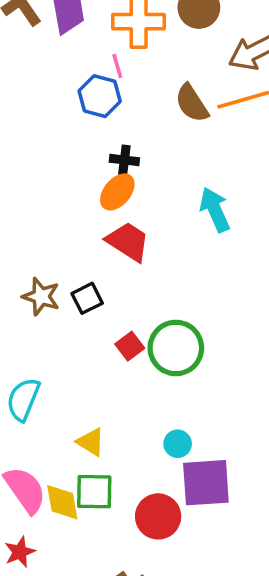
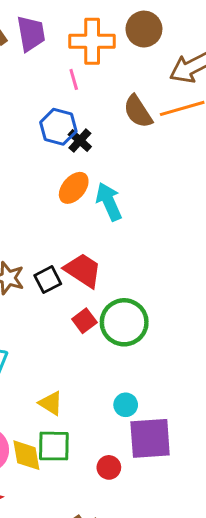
blue hexagon: (100, 96) -> (58, 127), moved
black cross: (124, 160) -> (80, 141), moved, turned 35
cyan arrow: (215, 210) -> (109, 202), moved
red trapezoid: (128, 242) -> (83, 270), moved
red circle: (158, 516) -> (109, 467), size x0.6

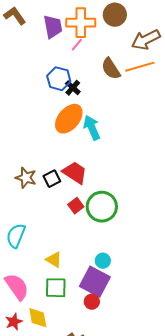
purple trapezoid: (31, 34) -> (53, 27), moved
pink line: (74, 79) -> (77, 45), moved, turned 56
orange ellipse: (74, 188) -> (69, 119), size x1.4
purple square: (150, 438) -> (95, 282), moved, turned 32
yellow diamond: (26, 455) -> (38, 318), moved

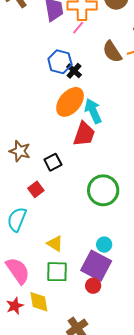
red trapezoid: (75, 173) -> (84, 134), moved, turned 76
brown star: (26, 178) -> (20, 151), moved
red square: (76, 206) -> (36, 189), moved

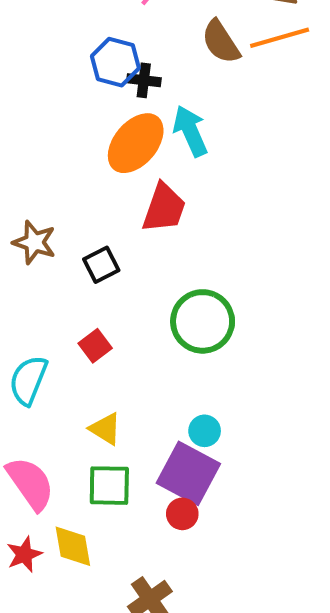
black cross: (74, 71) -> (144, 80), turned -35
cyan arrow: (93, 111) -> (190, 131), moved
red square: (36, 189) -> (95, 346), moved

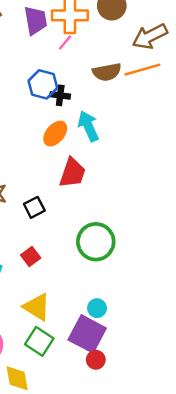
brown semicircle: (221, 42) -> (107, 72), turned -68
orange ellipse: (136, 143) -> (55, 134), size x0.7
yellow triangle: (105, 429) -> (37, 307), size x1.4
green square: (109, 486) -> (39, 341), turned 32
red circle: (182, 514) -> (96, 360), moved

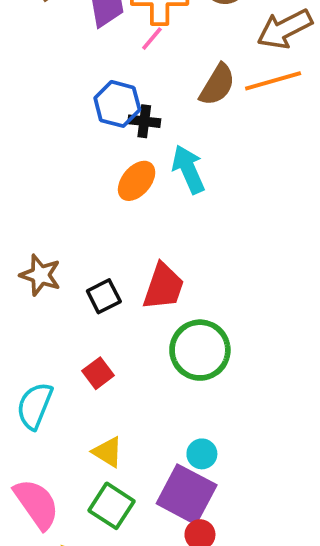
brown semicircle: (107, 72) -> (217, 85), turned -48
red trapezoid: (72, 173) -> (163, 287), moved
yellow triangle: (37, 307) -> (108, 452), size x0.7

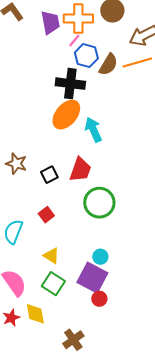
blue hexagon: (117, 104) -> (86, 56), moved
black cross: (144, 121) -> (70, 84), size x1.8
cyan arrow: (188, 169) -> (93, 130), moved
orange ellipse: (137, 181) -> (66, 115), size x1.4

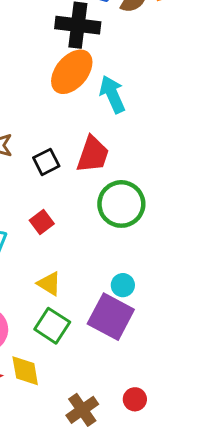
red circle: (99, 299) -> (135, 399), moved

